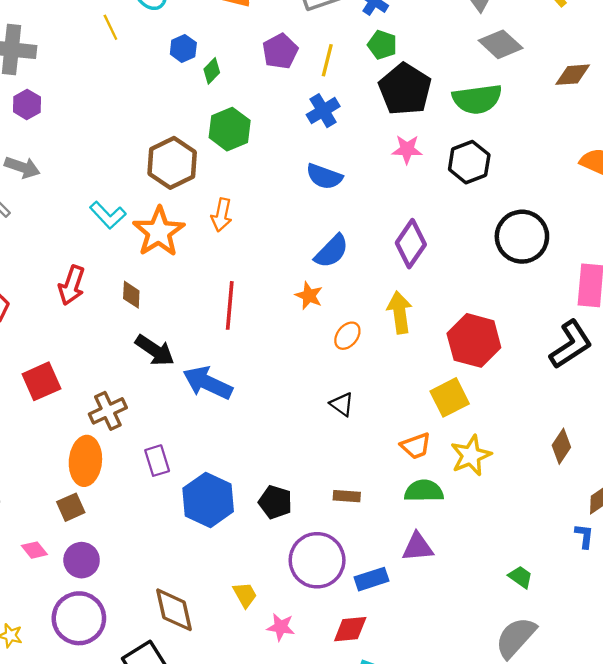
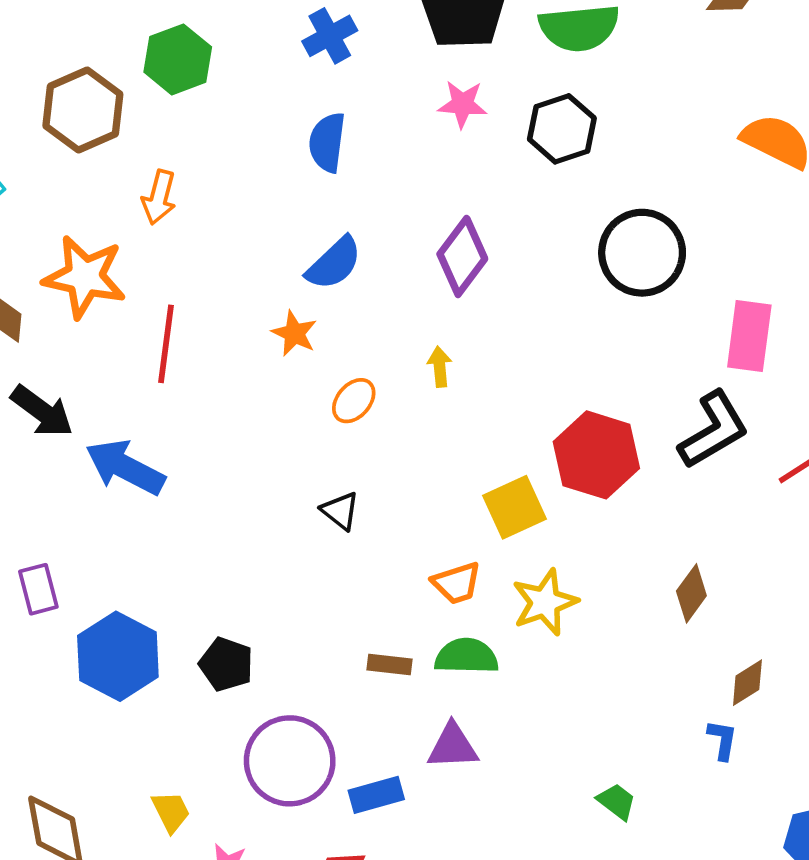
blue semicircle: (324, 176) -> (327, 142), turned 75
orange star: (159, 232) -> (85, 277), moved, turned -30
yellow arrow: (400, 312) -> (440, 367), size x0.6
red hexagon: (474, 340) -> (596, 455), moved
brown rectangle: (347, 496) -> (390, 664), moved

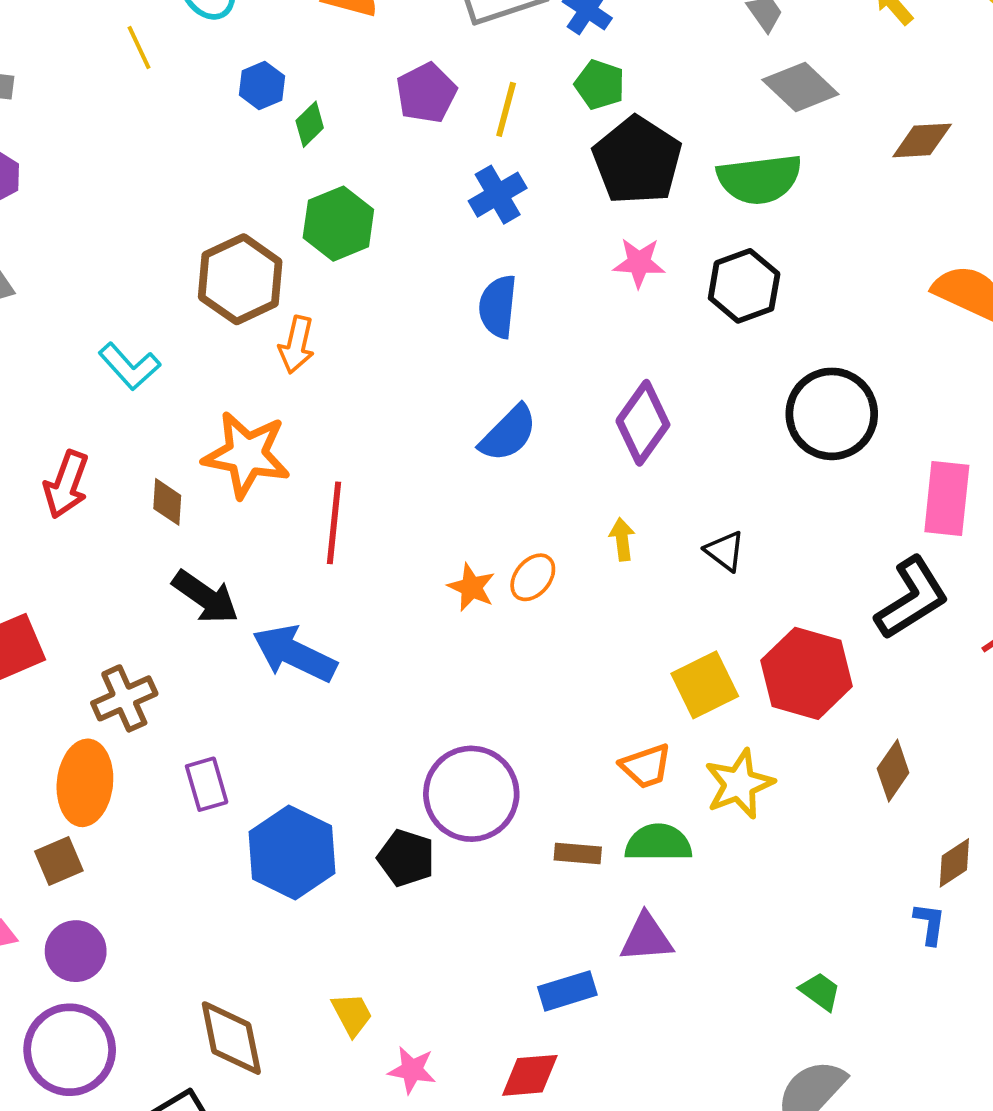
orange arrow: (159, 197) -> (297, 345), moved
orange star: (294, 333) -> (471, 587), moved
red hexagon: (596, 455) -> (807, 673), moved
black triangle: (340, 511) -> (725, 551), moved
purple circle: (290, 761) -> (471, 794), moved

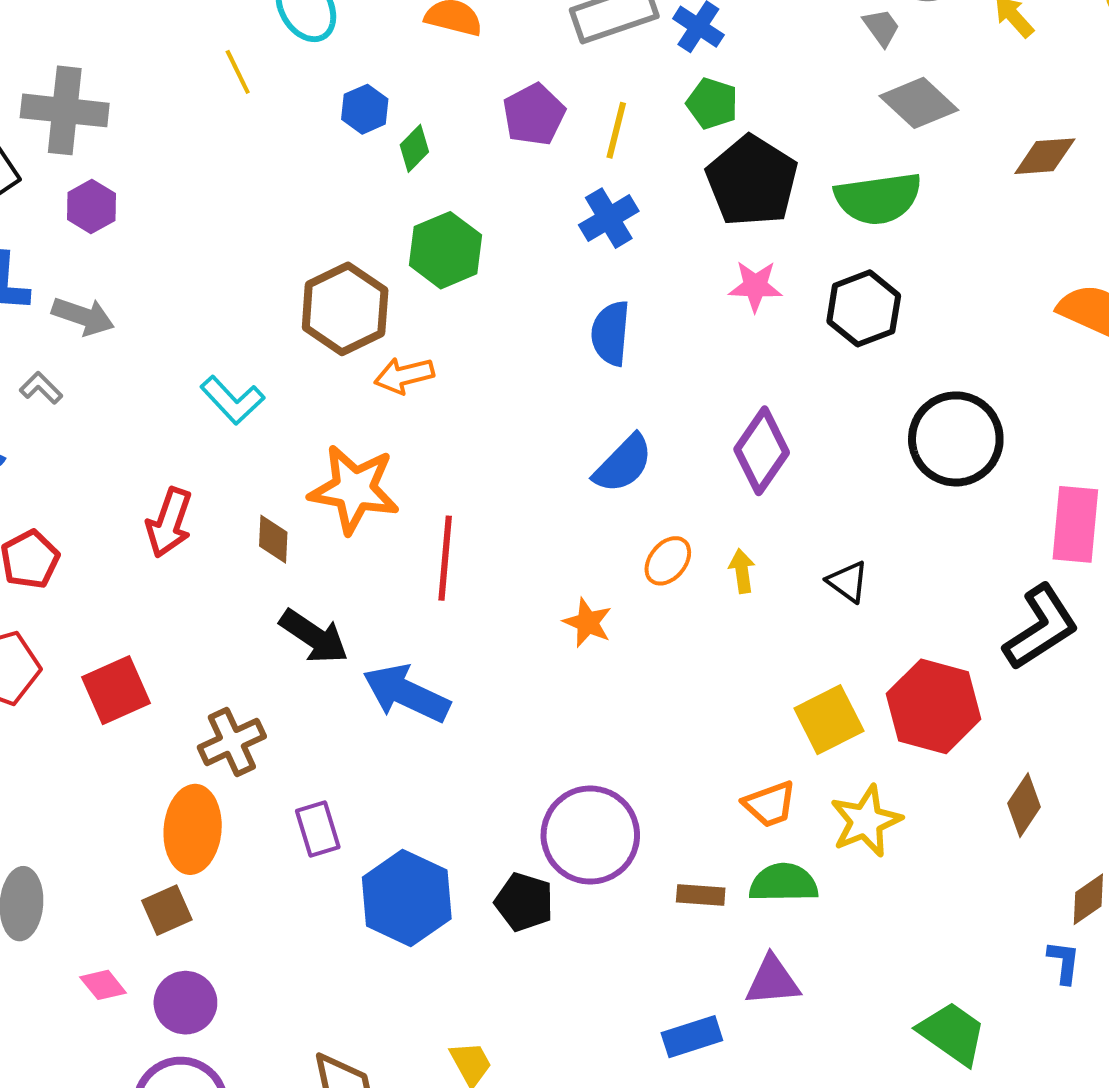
orange arrow: (297, 345) -> (404, 375), turned 64
orange ellipse: (533, 577) -> (668, 561), moved
green trapezoid: (820, 991) -> (952, 1033), size x1.6

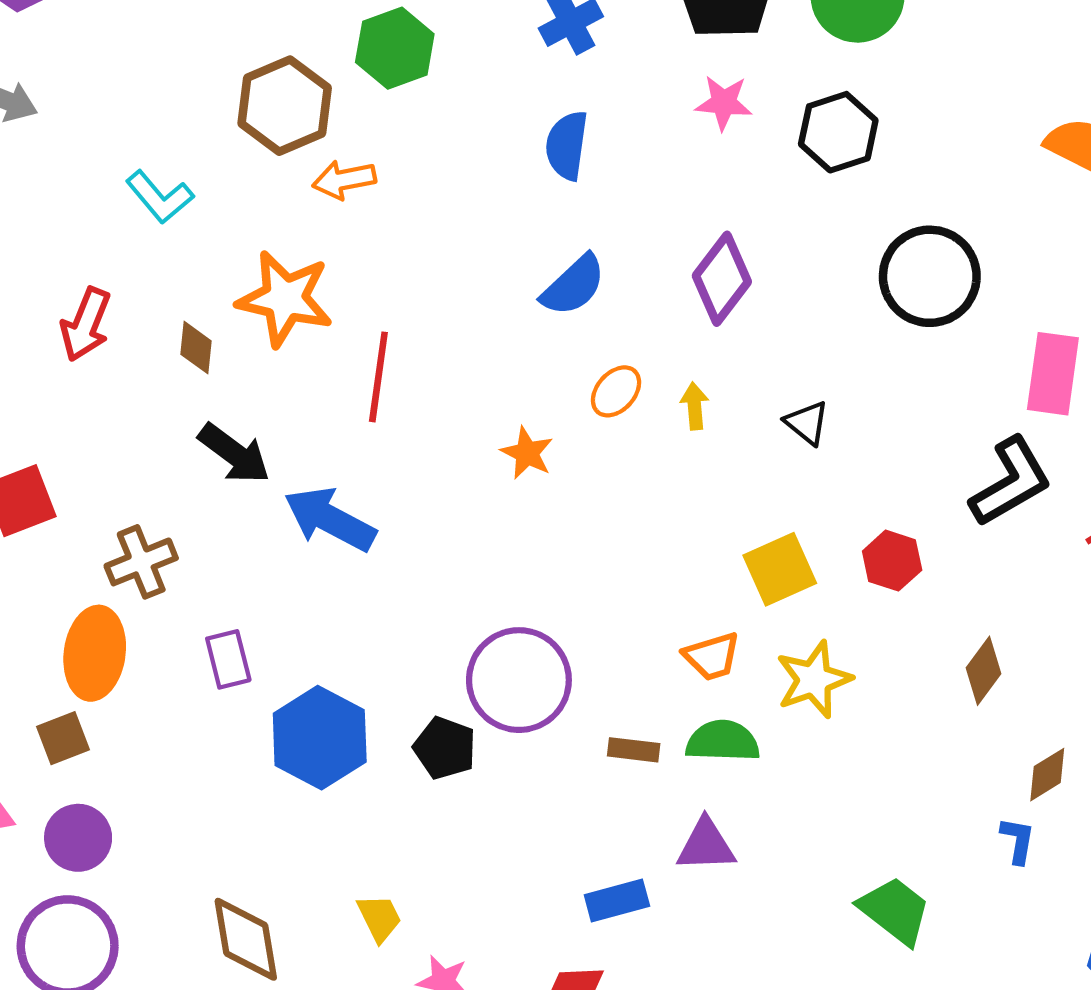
red hexagon: (934, 706) -> (892, 561), size x0.6

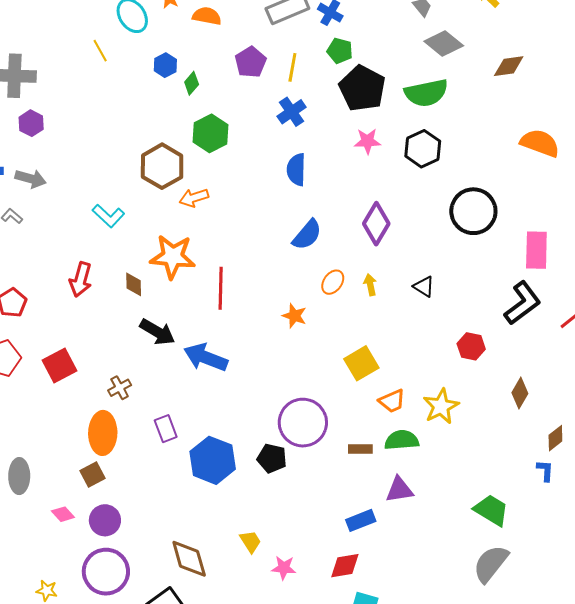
brown cross: (141, 562) -> (120, 388), size x0.7
yellow square: (780, 569) -> (361, 363), moved

